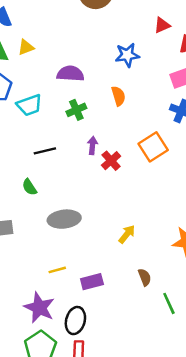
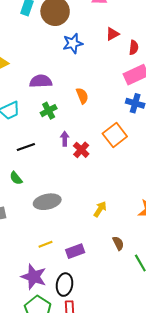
blue star: (127, 55) -> (73, 43), moved

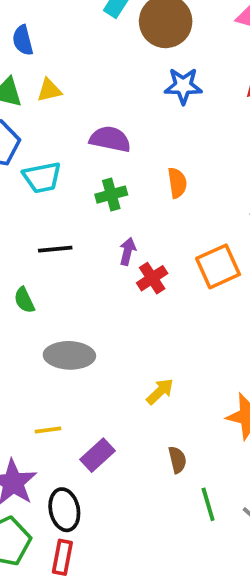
purple rectangle: (75, 251) -> (97, 455), turned -36
black ellipse: (65, 285) -> (64, 510), turned -35

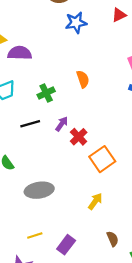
purple semicircle: (110, 139) -> (20, 53), moved
black line: (55, 249) -> (30, 124), moved
purple arrow: (128, 251) -> (62, 124), turned 32
orange square: (218, 266) -> (102, 159), moved

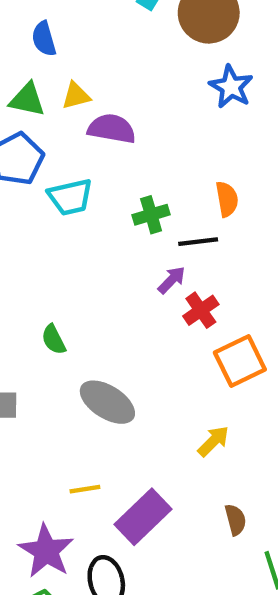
blue star: (76, 23) -> (231, 87), turned 30
black line: (30, 124) -> (198, 242), moved
gray ellipse: (39, 190) -> (107, 402), turned 32
purple rectangle: (66, 245) -> (143, 517), size x1.4

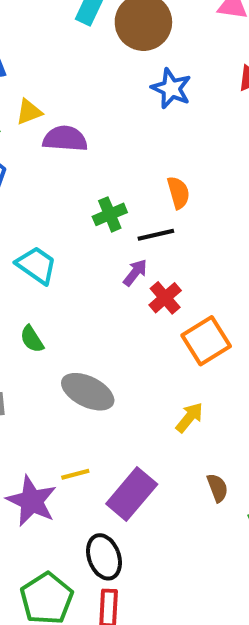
cyan trapezoid: (70, 197) -> (36, 265), moved, turned -126
purple star: (46, 551) -> (32, 501), moved

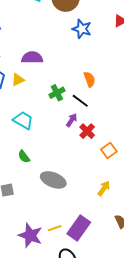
yellow triangle: (29, 112) -> (18, 80), moved
black line: (156, 235) -> (80, 101), turned 54
orange square: (206, 341) -> (109, 150), size x0.7
yellow line: (75, 474) -> (55, 228), moved

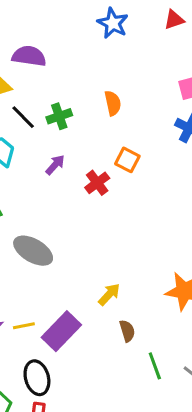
black line: (80, 101) -> (23, 117), moved
purple arrow: (72, 120) -> (55, 165), moved
orange square: (109, 150) -> (127, 160), moved, turned -35
yellow arrow: (104, 188) -> (109, 294), moved

